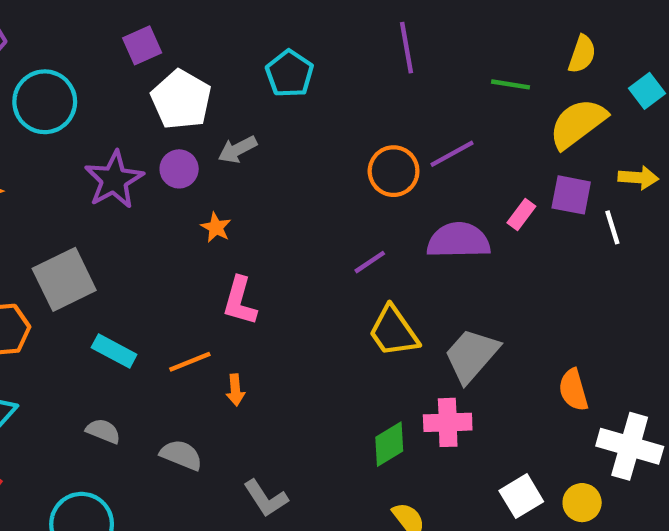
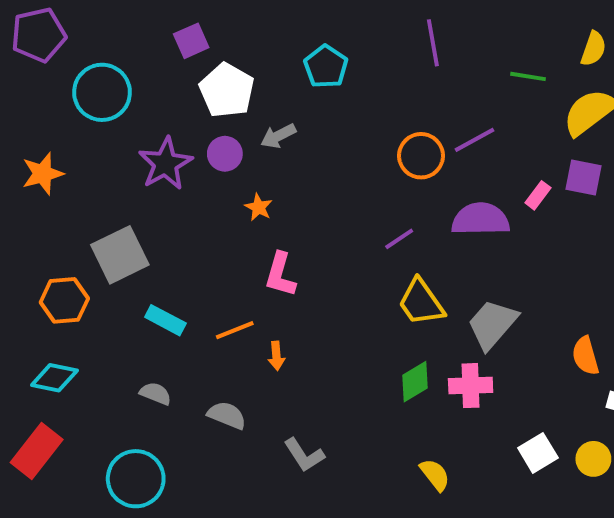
green diamond: (389, 444) -> (415, 382), moved

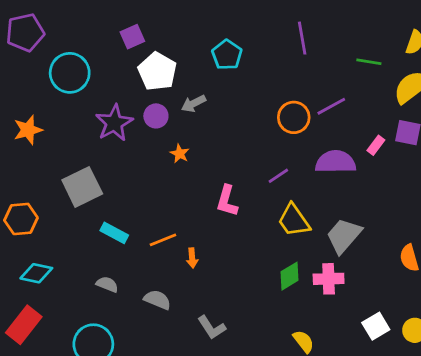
pink L-shape: (280, 275) -> (227, 201), moved
orange hexagon: (64, 300) -> (21, 219), moved

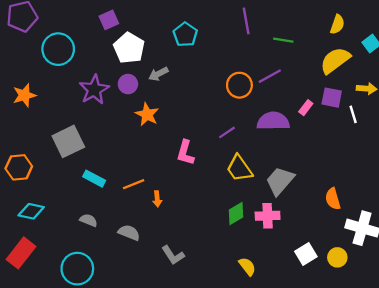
green line: (369, 62) -> (283, 40), moved
orange star: (180, 154) -> (147, 114), size x1.5

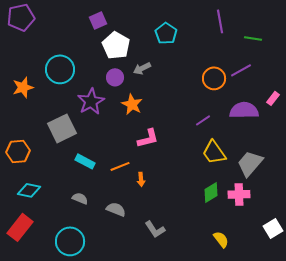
cyan circle: (58, 49) -> (60, 69), moved
purple star: (94, 90) -> (91, 101), moved
pink L-shape: (185, 153) -> (148, 138), moved, turned -120

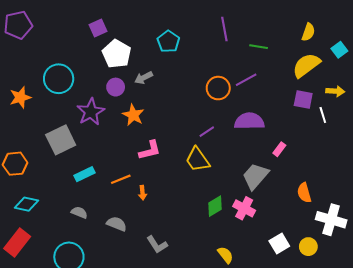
pink rectangle: (273, 98) -> (279, 149), moved
yellow trapezoid: (214, 152) -> (197, 160), moved
cyan rectangle: (85, 161) -> (84, 174), turned -54
pink cross: (239, 194) -> (244, 208), turned 30

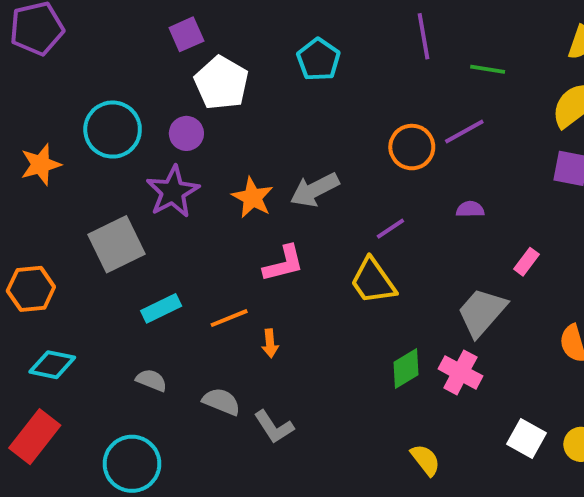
gray arrow: (144, 78) -> (315, 190), moved, size x1.4
purple circle: (116, 87) -> (186, 133), moved
purple semicircle: (249, 121) -> (470, 209), size x0.5
white square: (279, 244) -> (526, 439), turned -30
gray L-shape: (157, 245) -> (274, 427), moved

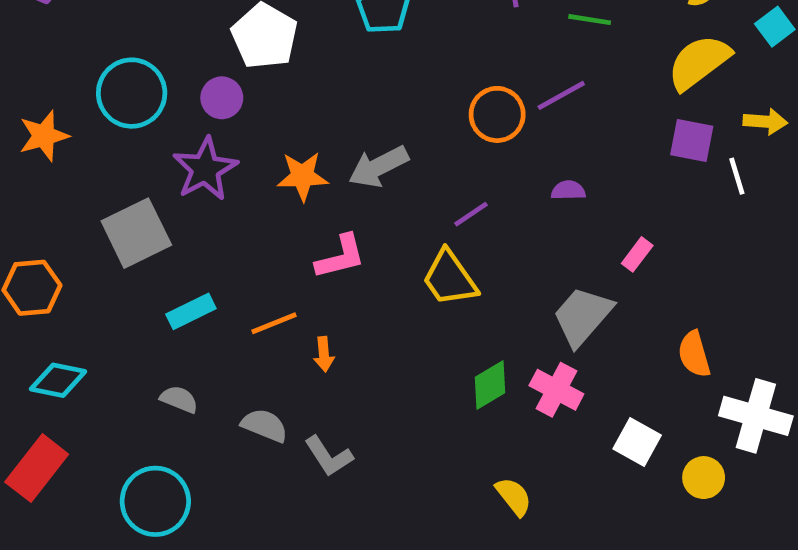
orange star: (252, 198) -> (302, 176), turned -30
white square: (526, 439) -> (637, 442), moved

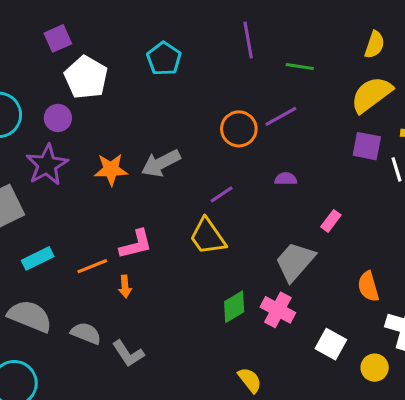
pink L-shape: (340, 257) -> (136, 244), moved
gray semicircle: (179, 399) -> (30, 316), size x1.8

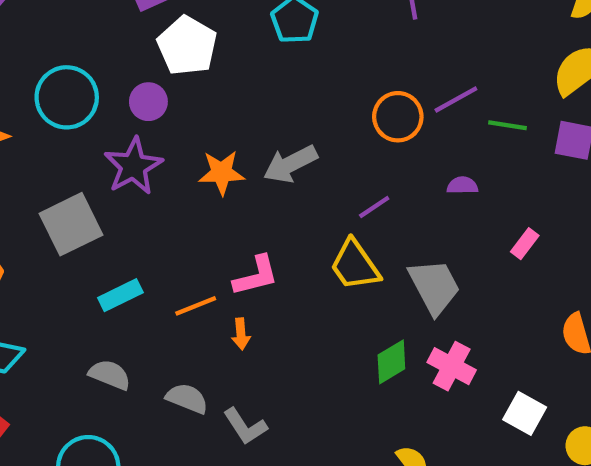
green line: (300, 67) -> (508, 125), moved
gray trapezoid: (295, 262) -> (434, 287), moved, turned 111
gray semicircle: (30, 316) -> (110, 375), size x0.7

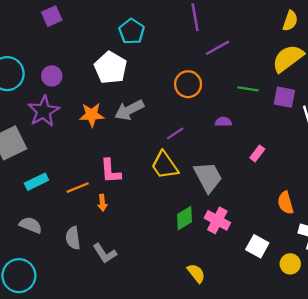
white pentagon: (187, 46) -> (111, 68), moved
purple line: (456, 99) -> (217, 48), moved
pink L-shape: (256, 276) -> (111, 171), turned 100
gray semicircle: (187, 398) -> (73, 238), turned -120

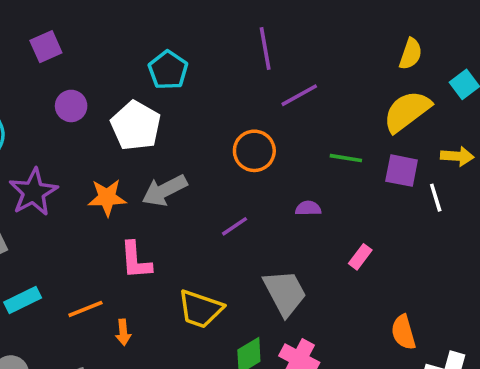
purple circle: (52, 76) -> (71, 106), moved
yellow trapezoid: (165, 165) -> (200, 309), moved, turned -36
pink L-shape: (111, 171) -> (136, 260), moved

